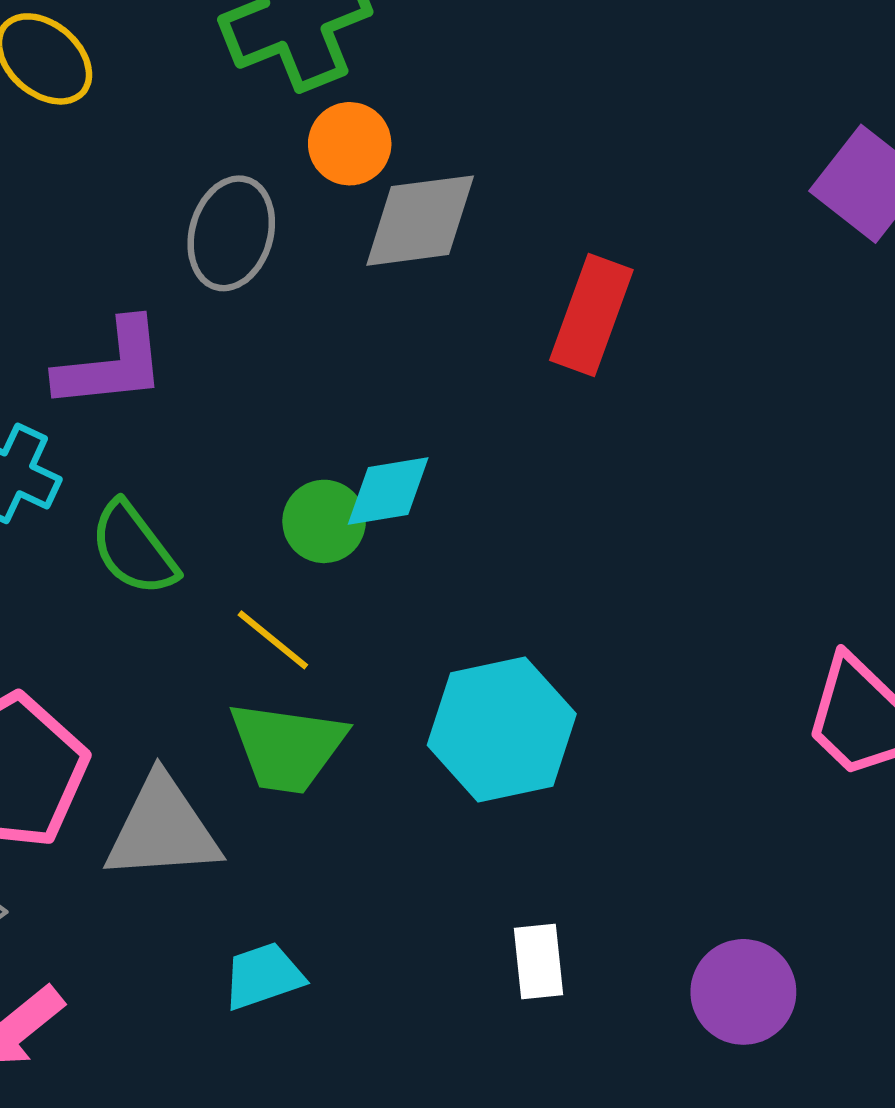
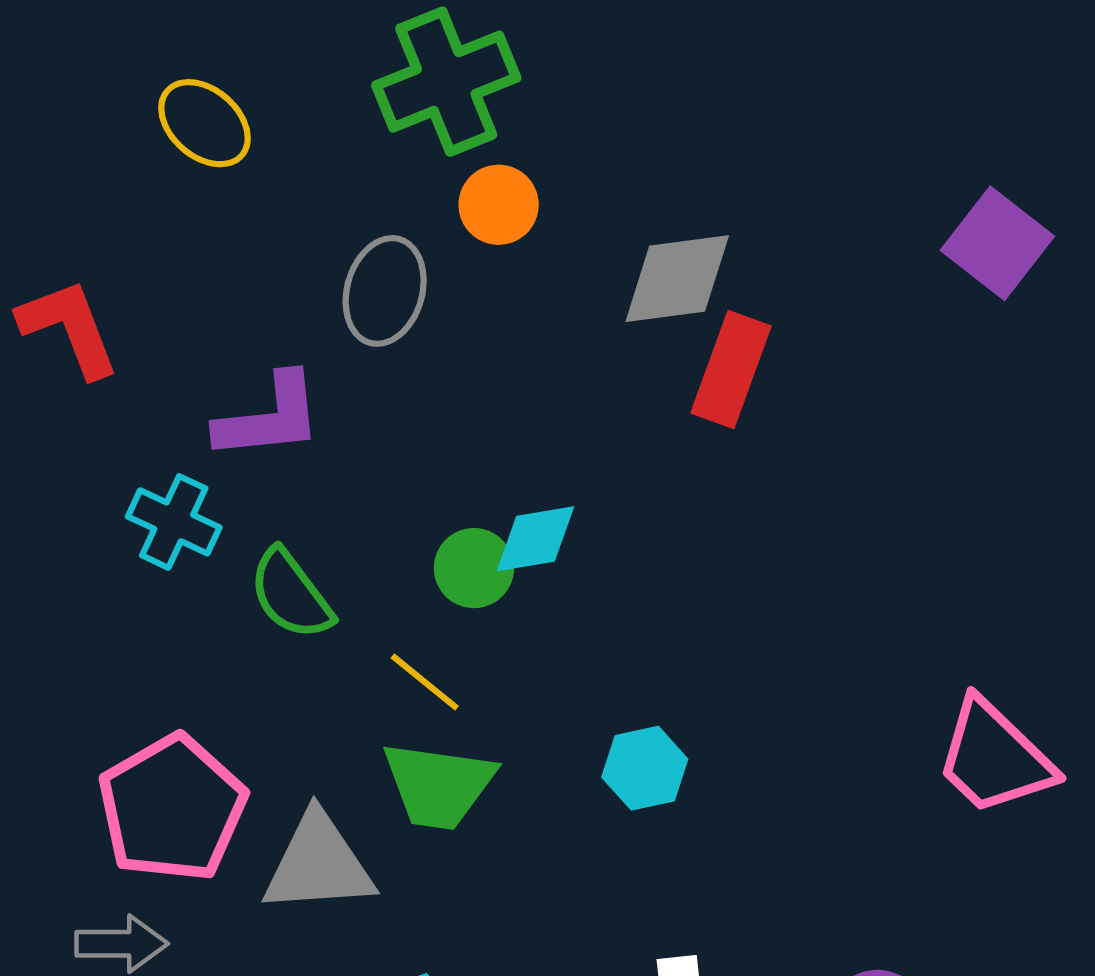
gray diamond: (420, 221) -> (677, 279), moved
cyan hexagon: (502, 729) -> (645, 768), size x0.6

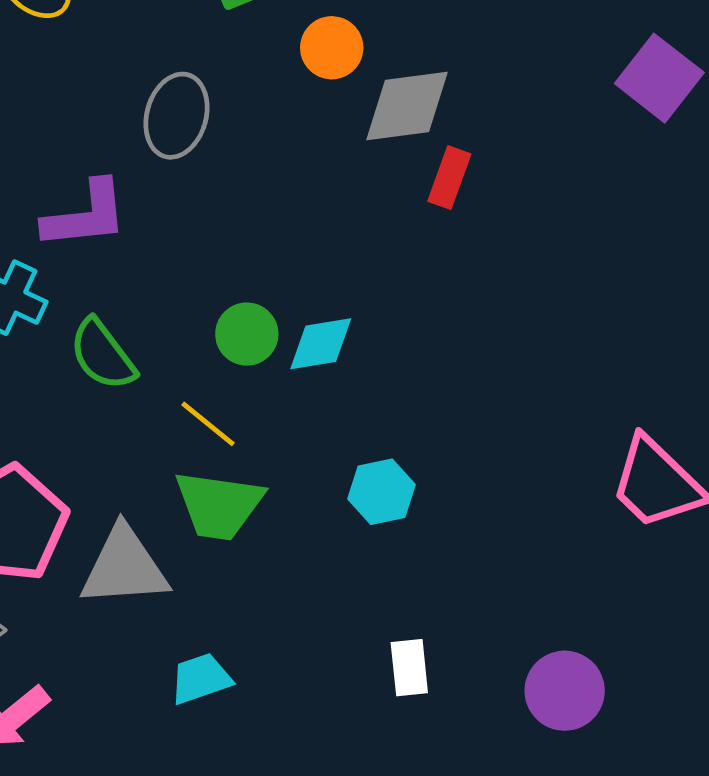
orange circle: (499, 205) -> (332, 48), moved
red rectangle: (731, 369) -> (449, 178), size x0.7
cyan diamond: (536, 539) -> (321, 344), moved

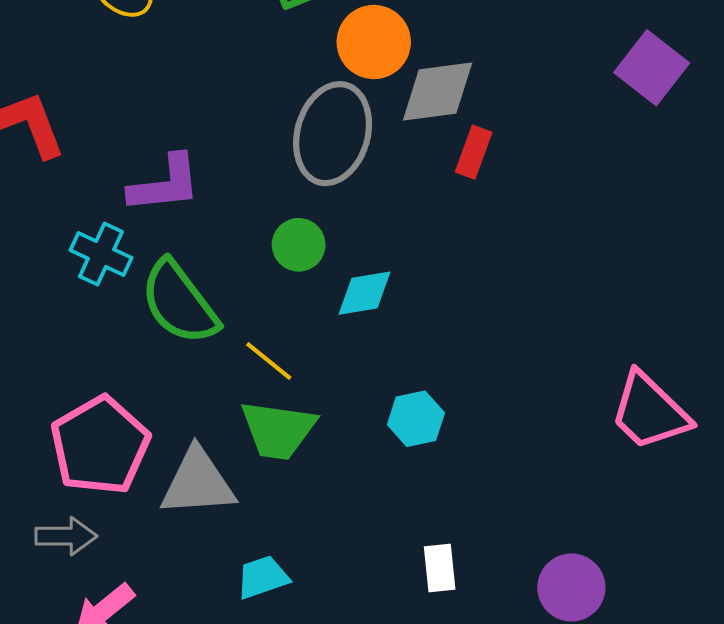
orange circle: (332, 48) -> (374, 42), size x1.4
gray ellipse: (176, 116) -> (333, 134), moved, size x1.4
green circle: (247, 334) -> (299, 245), moved
green semicircle: (102, 355) -> (179, 302), size x1.4

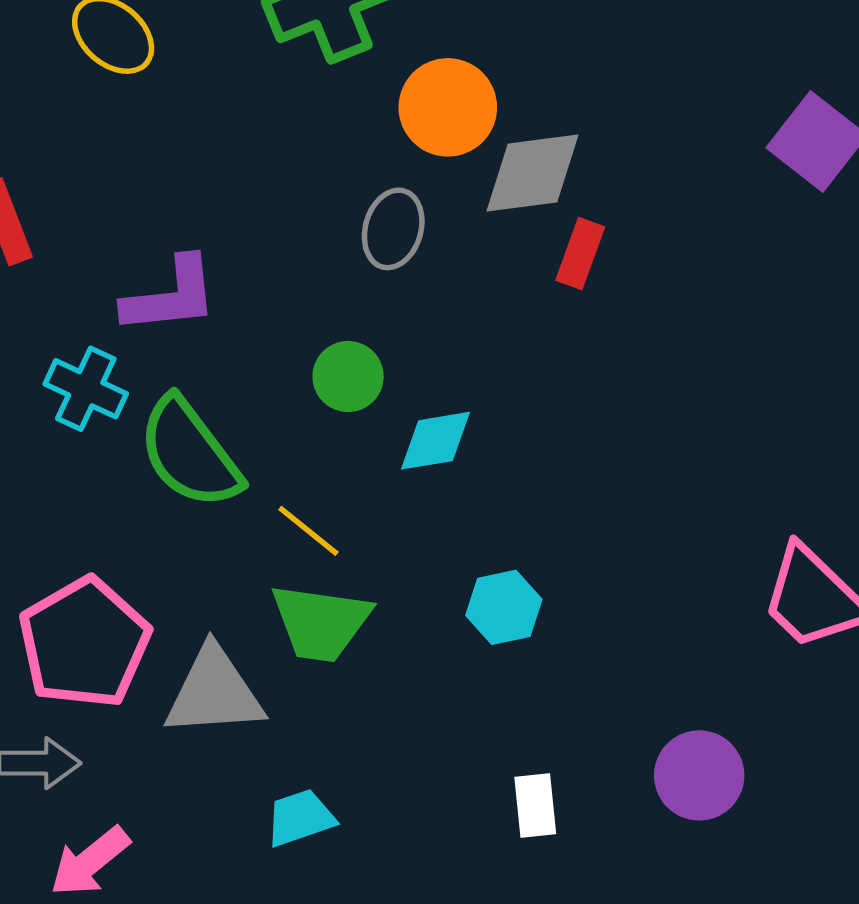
gray ellipse: (333, 134) -> (393, 229), size x0.6
purple circle: (571, 587) -> (699, 775), moved

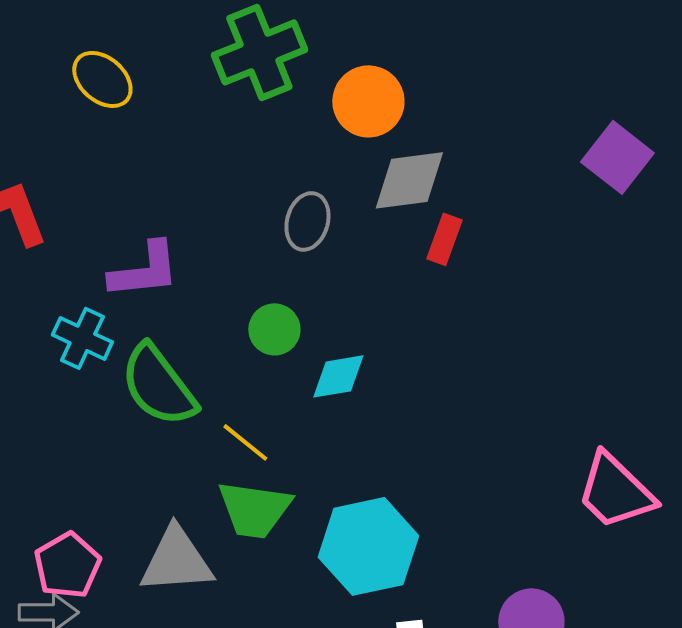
orange circle: (448, 107) -> (368, 101), moved
cyan hexagon: (504, 607) -> (368, 546), moved, size x1.8
pink pentagon: (84, 643) -> (67, 565), moved, size x0.7

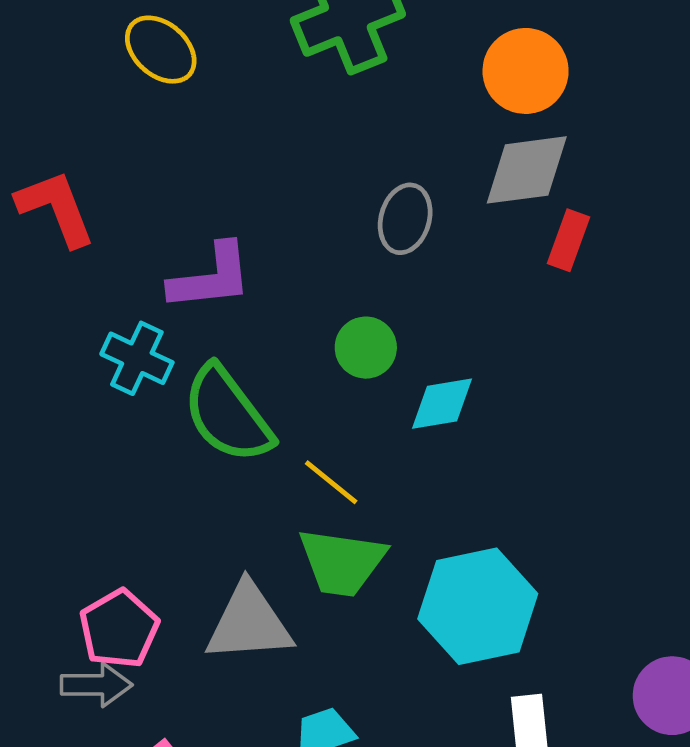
orange circle: (368, 101) -> (526, 71), moved

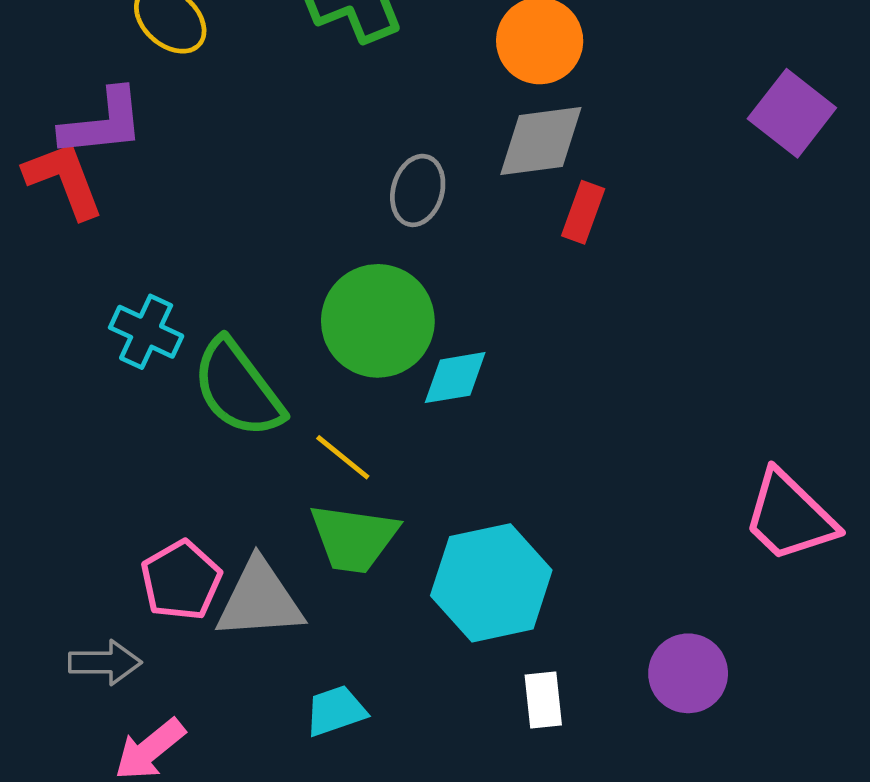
purple L-shape: (211, 277) -> (103, 123), moved
green circle: (366, 348) -> (378, 321), size x1.8
pink pentagon: (119, 629) -> (181, 580), moved

